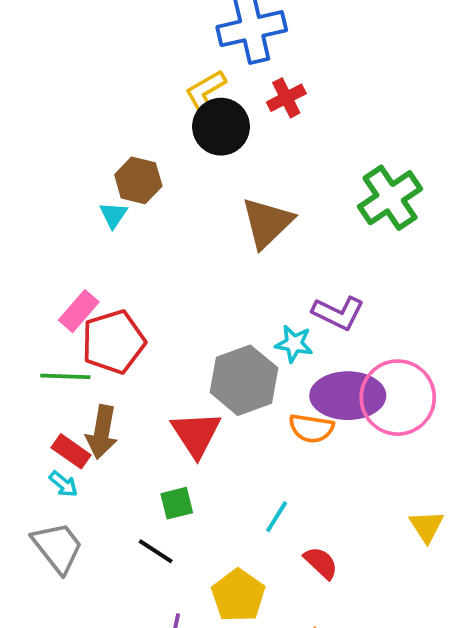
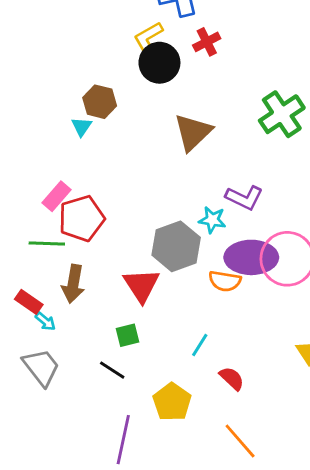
red rectangle: (71, 451) -> (29, 302), moved

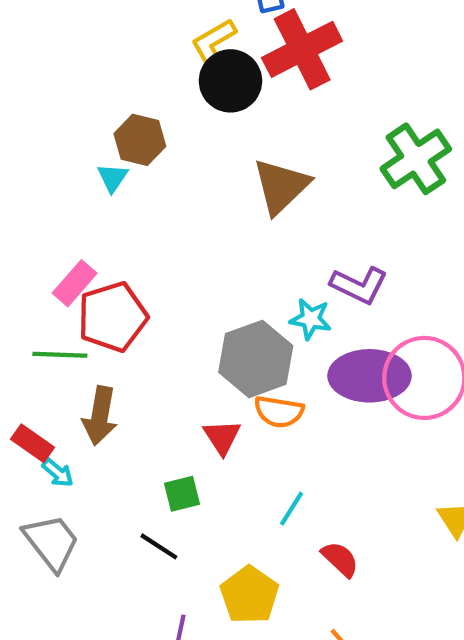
red cross: (207, 42) -> (302, 49), size x1.8
orange semicircle: (225, 281) -> (279, 412), moved
red triangle: (141, 285) -> (222, 437), moved, size x0.7

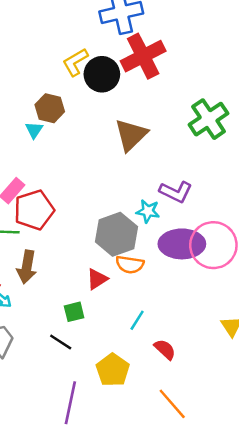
yellow L-shape: (214, 43) -> (75, 62), moved
red triangle: (222, 437) -> (97, 279), turned 30

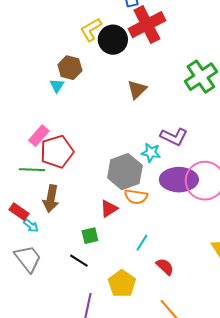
brown triangle: (131, 135) -> (137, 90), size x0.7

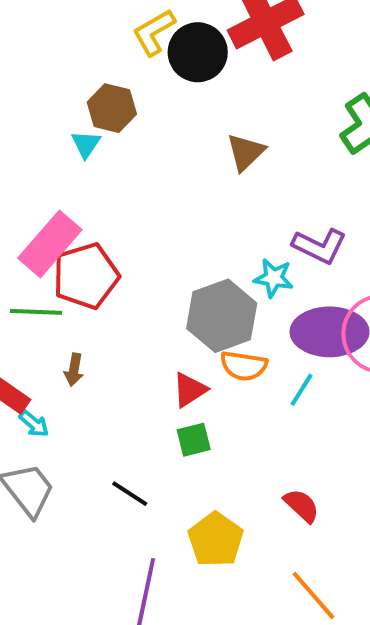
pink rectangle: (39, 136) -> (50, 244), size x1.5
brown arrow: (51, 199) -> (74, 370), size x0.6
green square: (90, 236) -> (194, 440), moved
cyan line: (142, 243) -> (302, 390), moved

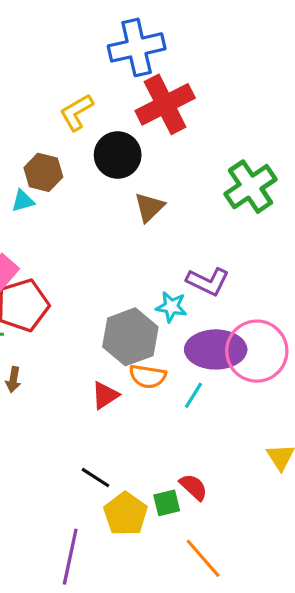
black circle: (198, 52) -> (118, 155), moved
cyan triangle: (86, 144) -> (23, 201), turned 40
green square: (194, 440) -> (167, 503), moved
black line: (130, 494) -> (95, 478), moved

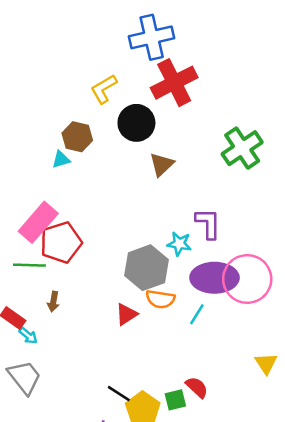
purple L-shape: (208, 281) -> (208, 224), turned -116
black line: (95, 478) -> (119, 394), moved

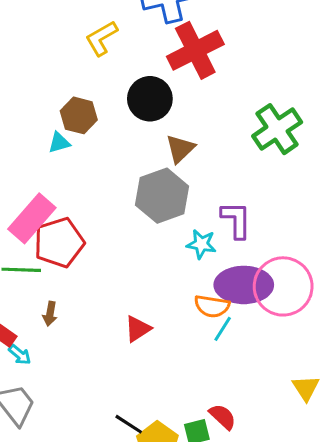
yellow L-shape: (104, 89) -> (101, 38), moved
gray hexagon: (146, 268) -> (162, 196), moved
orange semicircle: (160, 299) -> (212, 306), moved

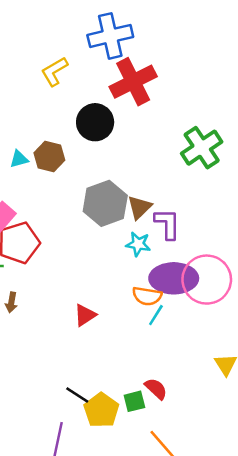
brown hexagon: (79, 115) -> (49, 156), moved
brown triangle: (180, 149) -> (139, 207), moved

